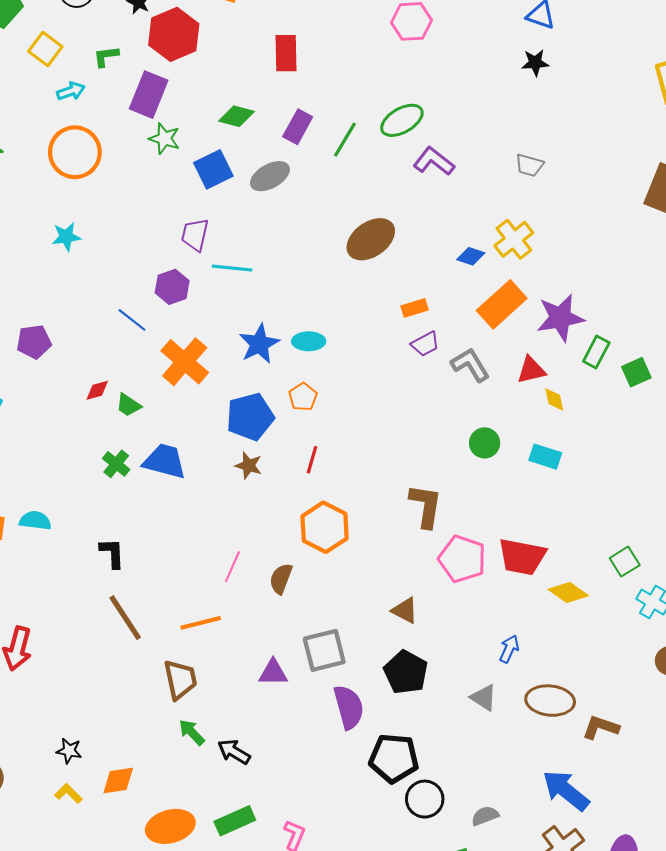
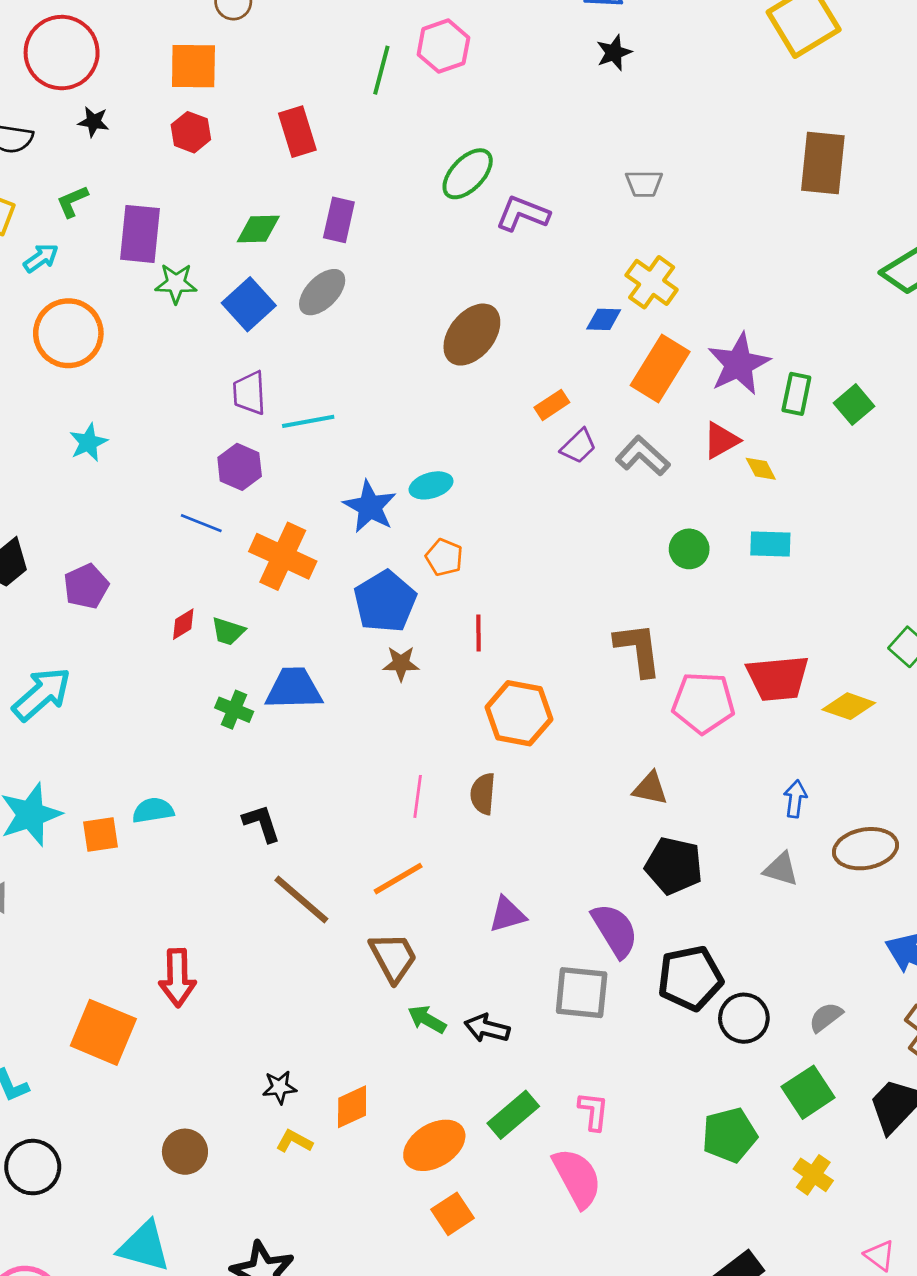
red hexagon: (174, 34) -> (191, 132), moved, size x0.6
green line: (345, 140) -> (381, 70), moved
gray square: (324, 650) -> (582, 993), moved, turned 36

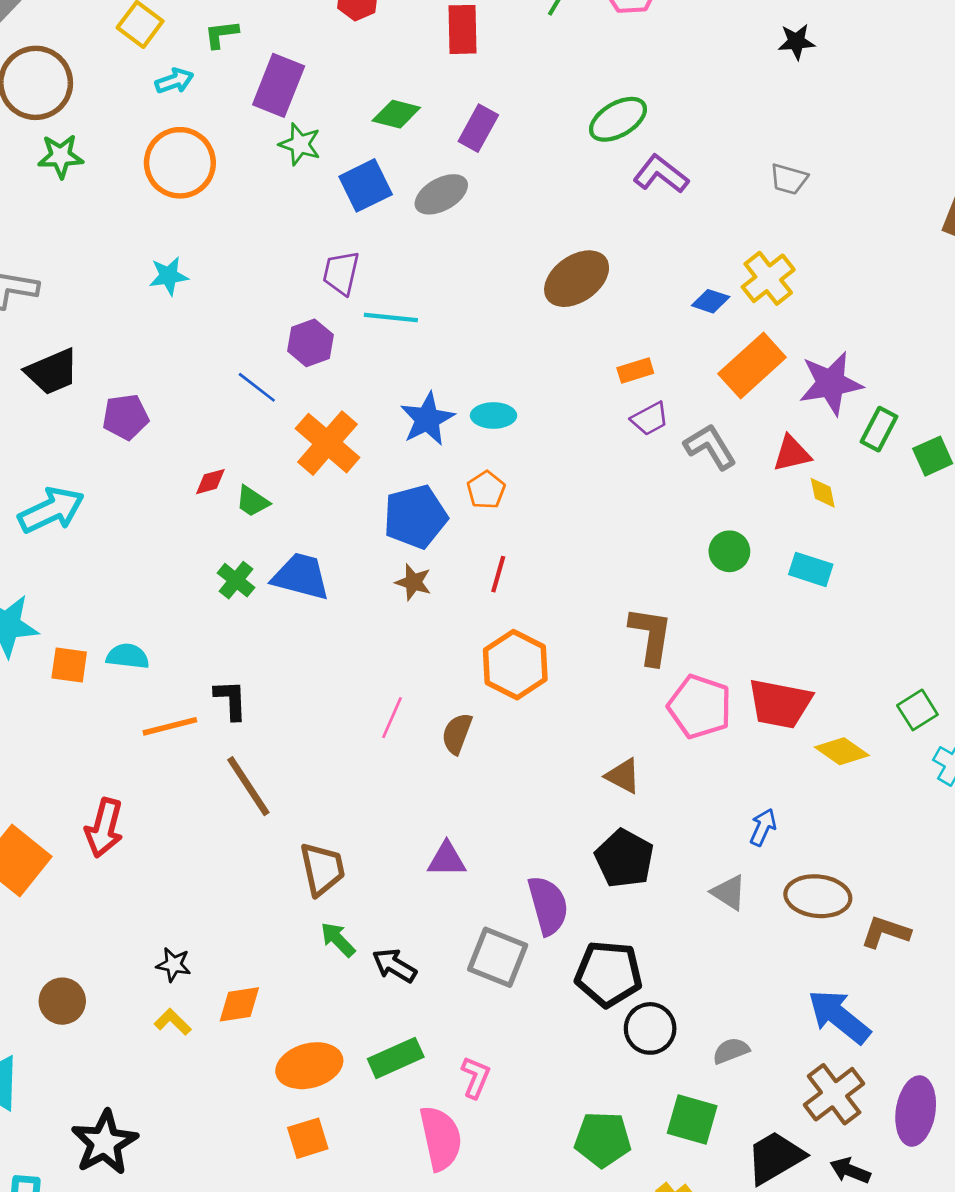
orange line: (398, 879) -> (170, 726), moved
green square: (808, 1092) -> (692, 1120), turned 33

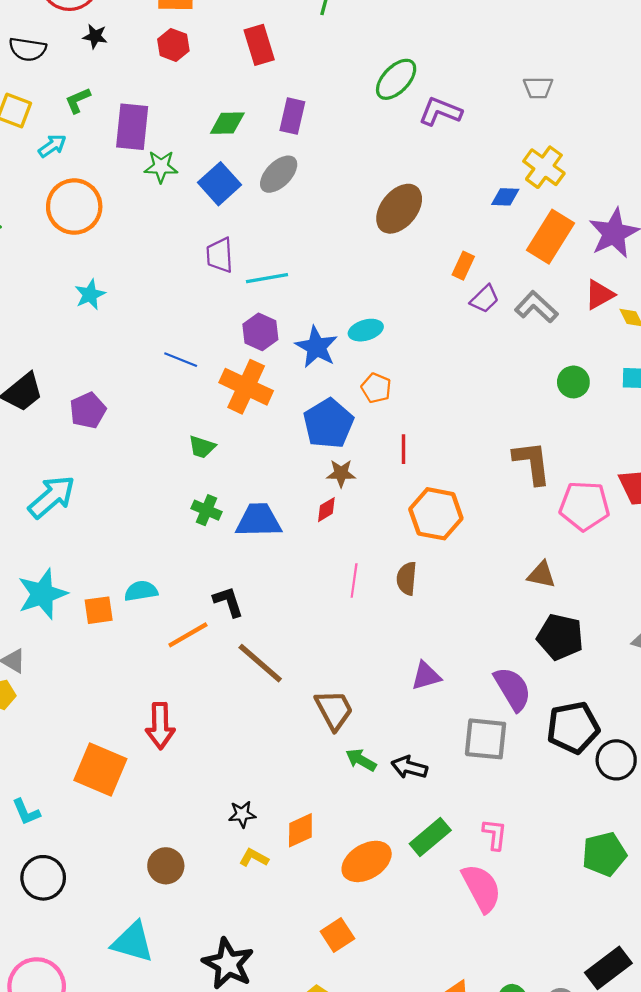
purple hexagon: (310, 343) -> (260, 332), moved
orange rectangle: (635, 371) -> (463, 266), turned -32
red diamond: (210, 482) -> (326, 510), moved
blue trapezoid: (301, 576) -> (259, 520), moved
orange square: (308, 1138) -> (337, 935), moved

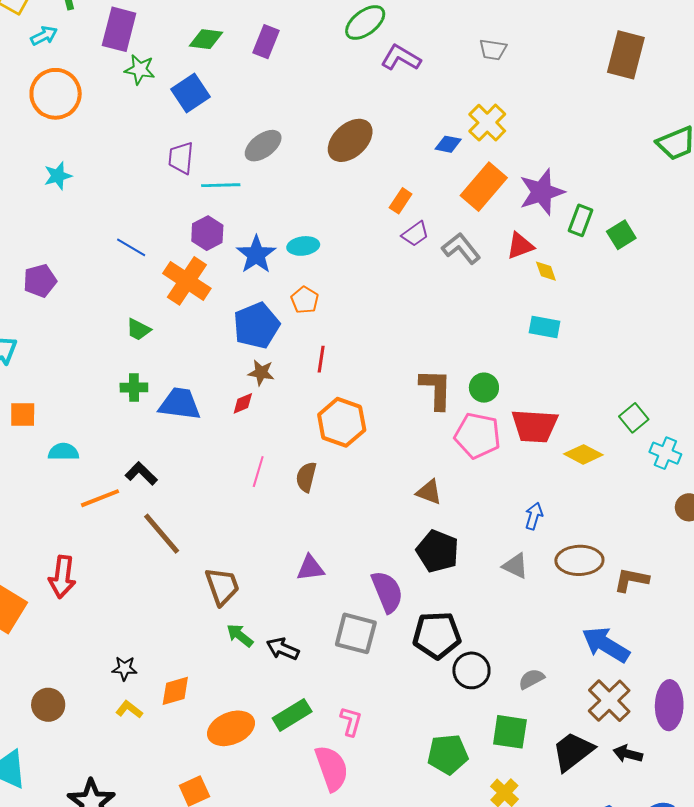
gray ellipse: (279, 174) -> (263, 146), moved
green circle: (573, 382) -> (484, 388), moved
green cross: (207, 510) -> (134, 387), turned -32
black L-shape: (228, 602) -> (141, 474), turned -36
orange square: (99, 610) -> (23, 415), moved

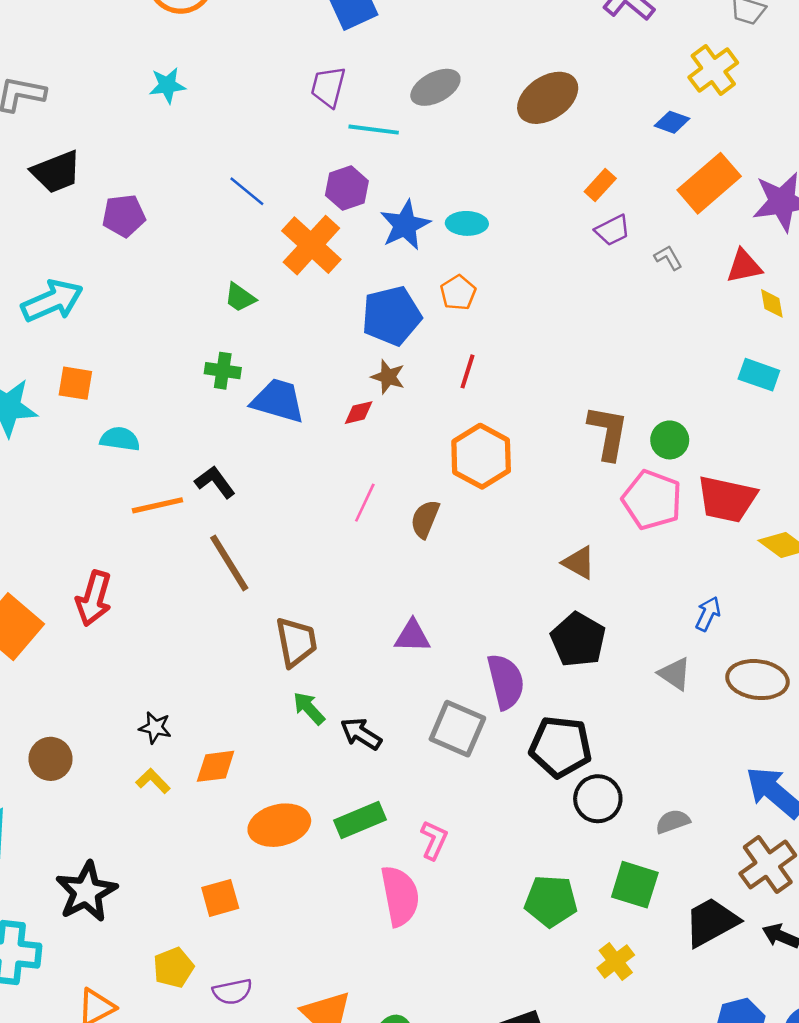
yellow cross: (487, 123) -> (713, 70), moved
gray L-shape: (461, 248) -> (668, 258), size x0.6

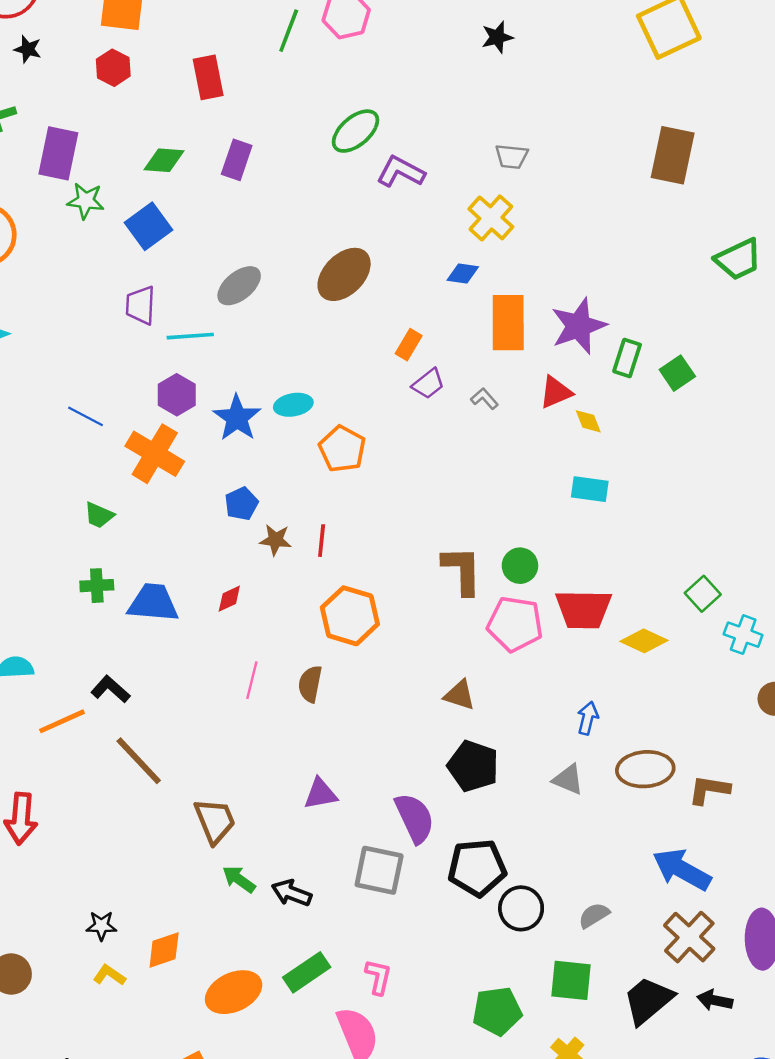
orange rectangle: (709, 183) -> (508, 323), turned -38
orange pentagon: (458, 293) -> (342, 449), moved, size x1.4
blue pentagon: (391, 316) -> (241, 504), size x0.6
brown star: (388, 377) -> (276, 540), moved

